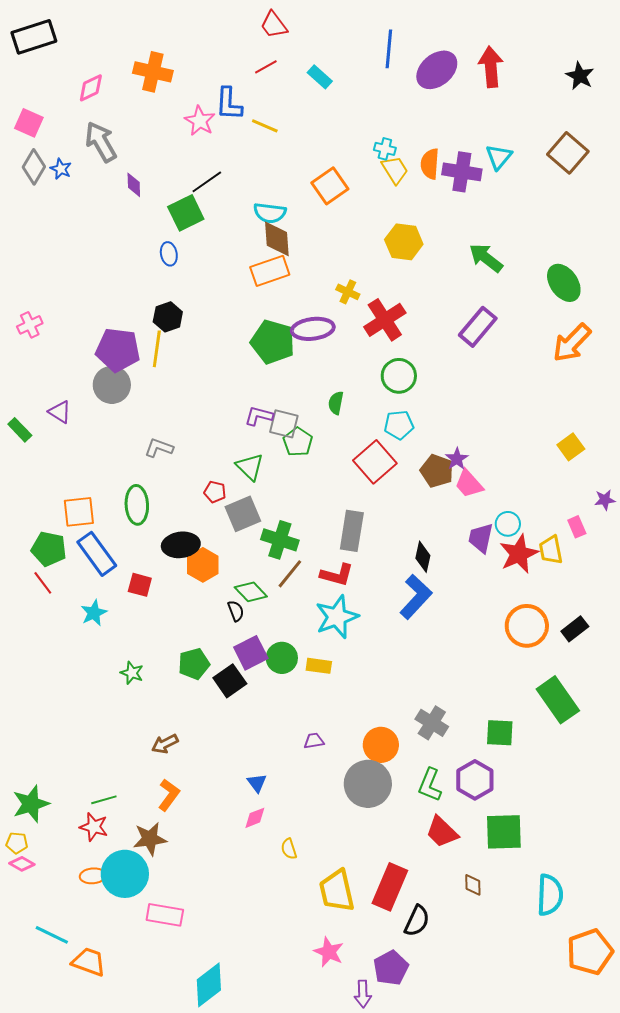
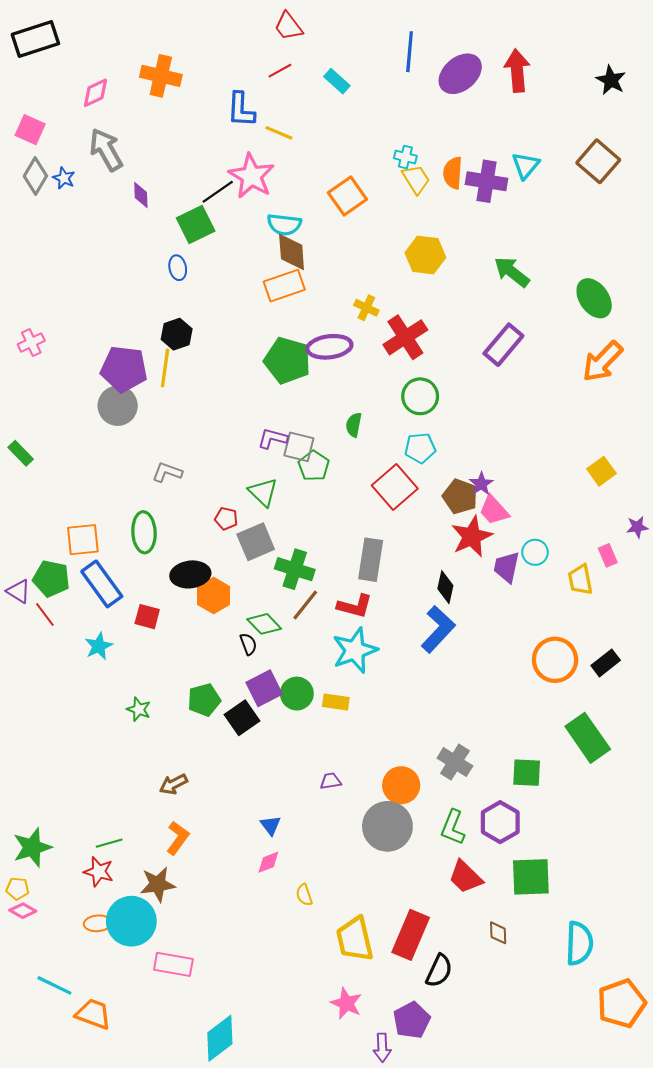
pink star: (200, 121) -> (251, 176), moved, size x1.4
purple triangle: (60, 412) -> (19, 591), moved
red star: (519, 554) -> (472, 536), moved

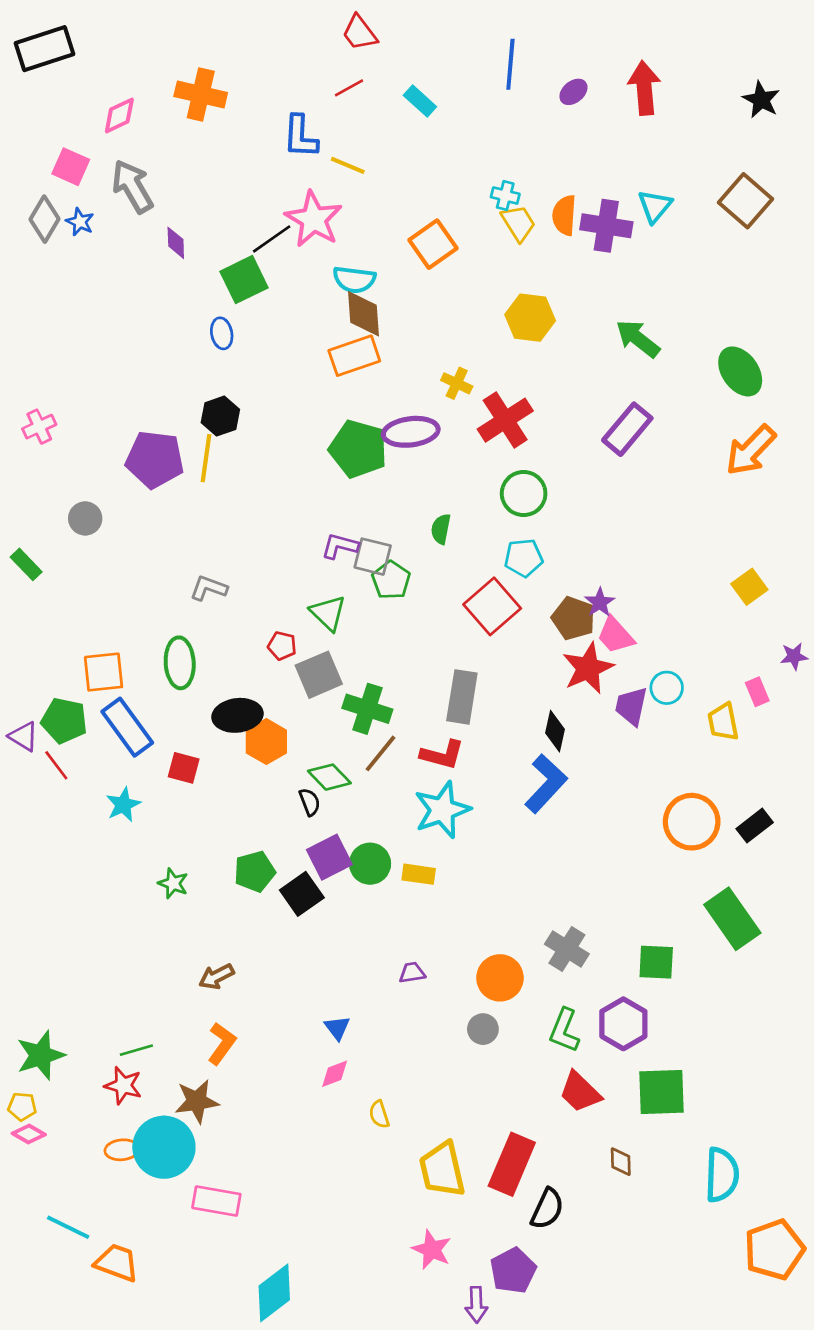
purple ellipse: (460, 74) -> (573, 92), size x0.5
pink square: (30, 130) -> (71, 167), moved
gray circle: (118, 406) -> (85, 518), moved, size x0.7
gray circle: (387, 826) -> (483, 1029), size x0.5

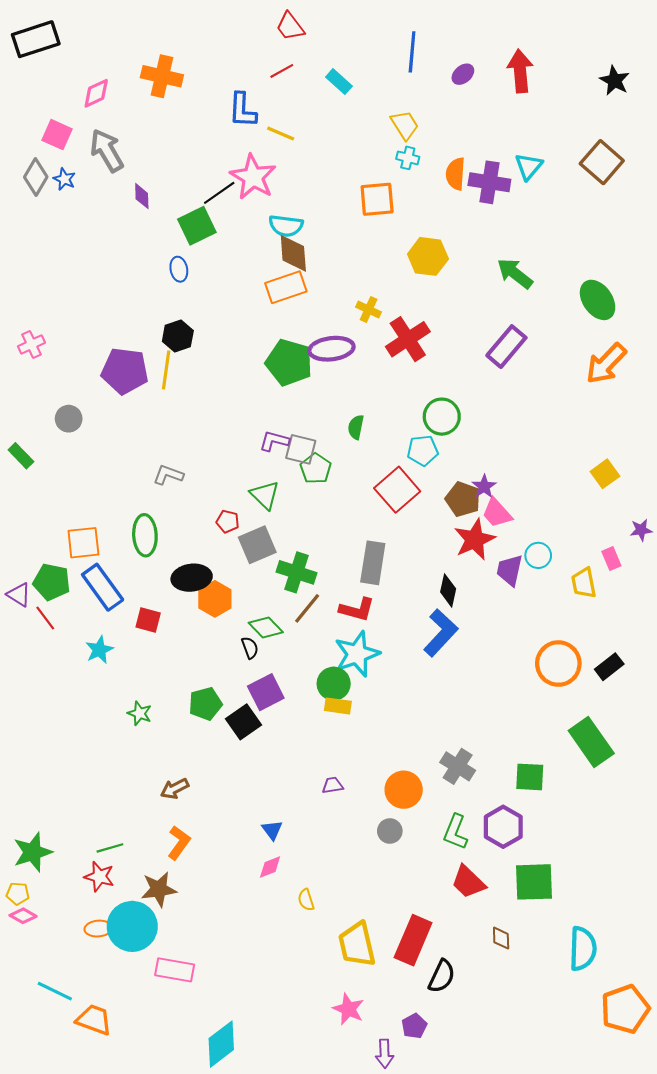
yellow trapezoid: (518, 223) -> (405, 125), moved
orange square: (433, 244) -> (377, 199), moved, turned 30
green circle: (524, 494) -> (442, 417), moved
green circle: (370, 864) -> (334, 684), moved
purple pentagon: (513, 1271) -> (414, 1026), size x0.7

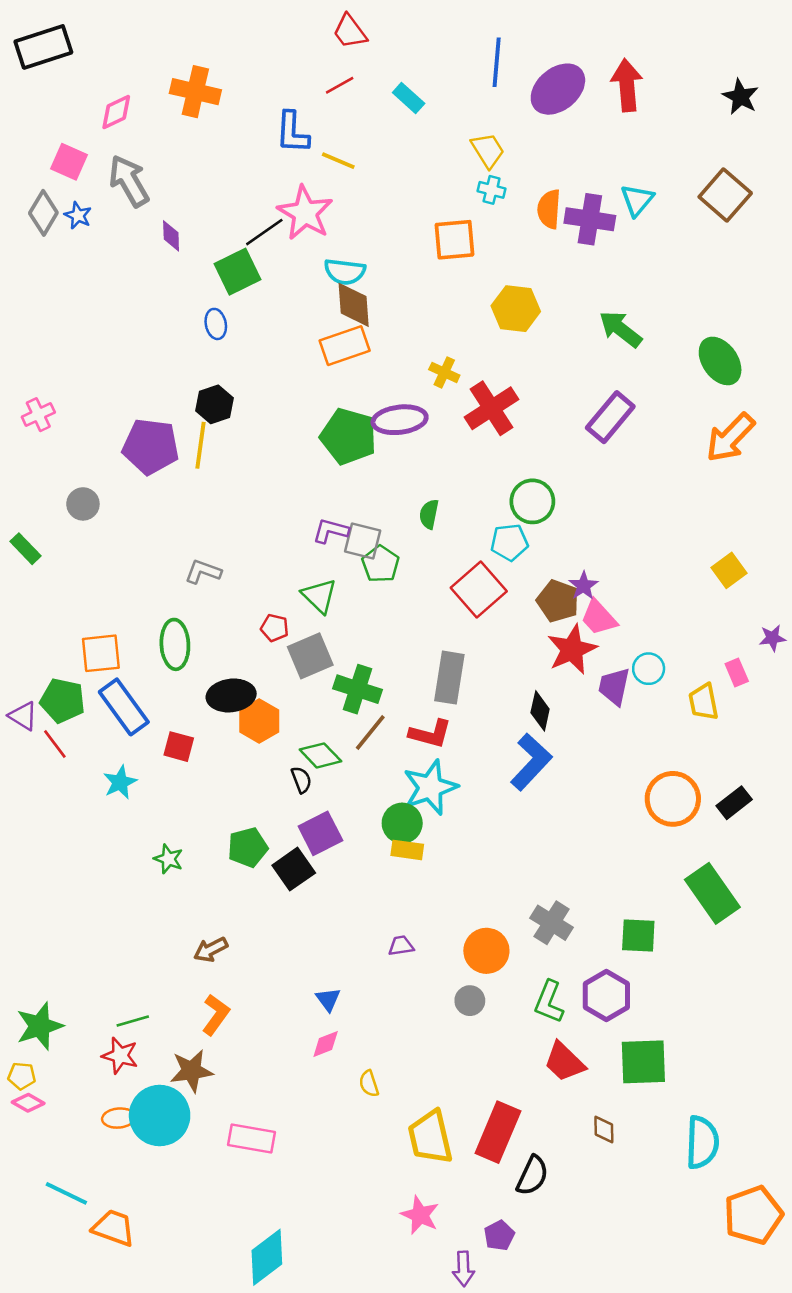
purple ellipse: (463, 74) -> (558, 89), size x2.0
pink rectangle: (175, 970) -> (252, 1138), moved

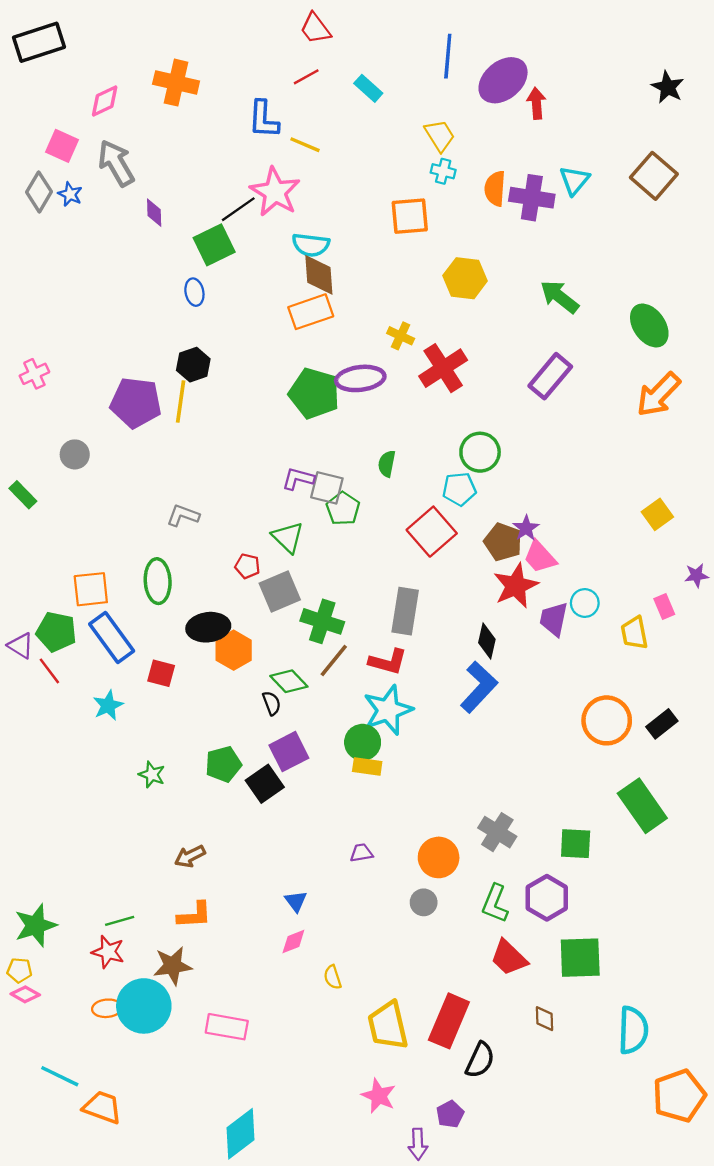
red arrow: (627, 85) -> (536, 103), moved, size x0.7
orange L-shape: (216, 1015) -> (194, 915), turned 51

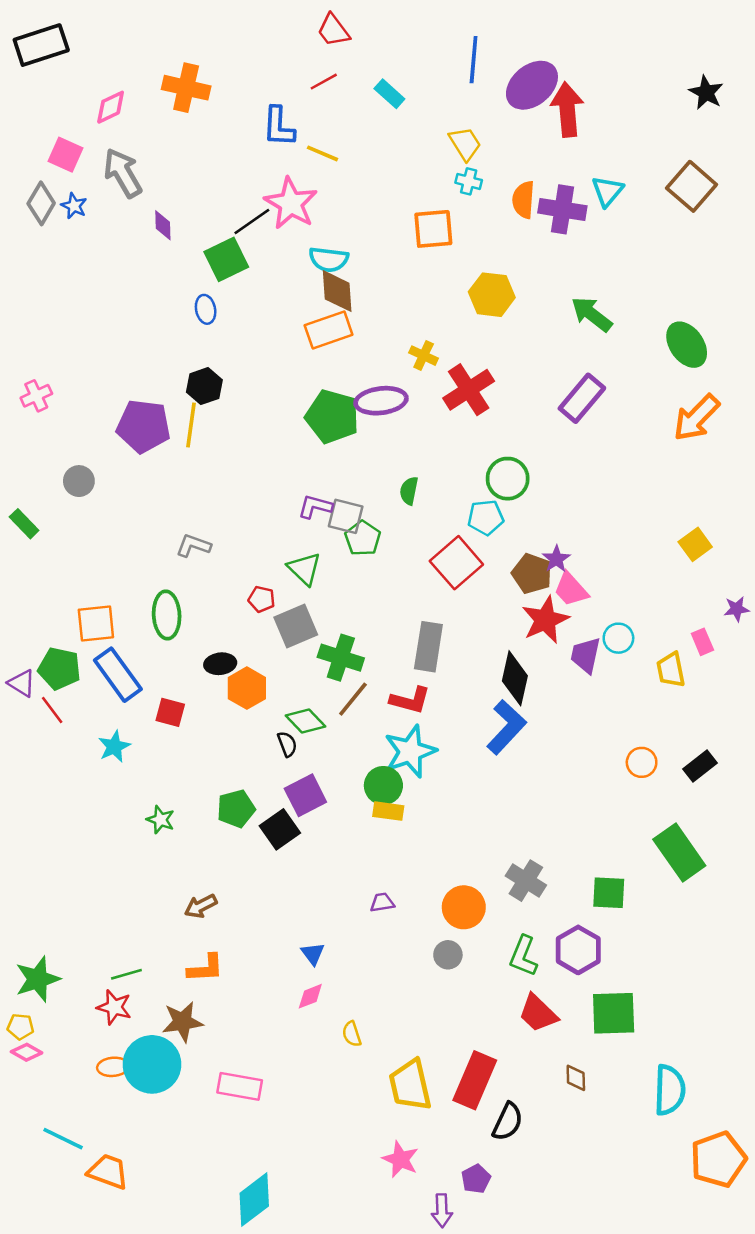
red arrow: (536, 103) -> (567, 110), size x1.6
black ellipse: (208, 627) -> (220, 664), size x0.7
black diamond: (487, 641) -> (515, 678), size x1.4
orange circle: (607, 720) -> (642, 762), size x0.6

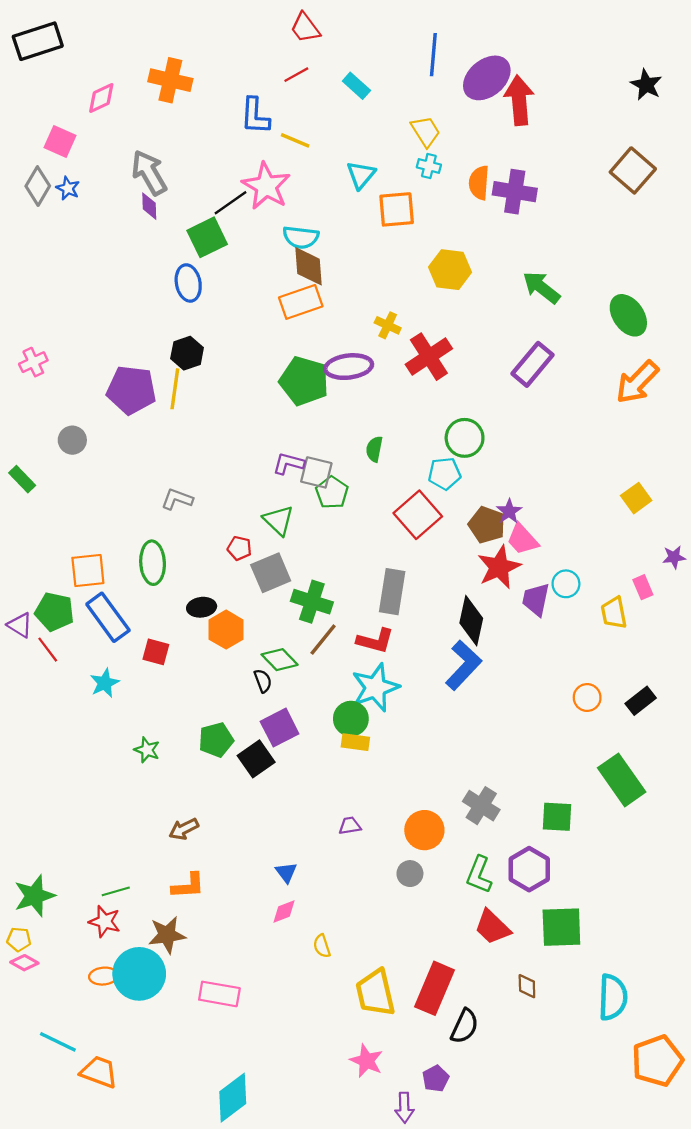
gray arrow: (123, 173) -> (149, 173), moved
cyan triangle: (607, 191) -> (361, 175), moved
blue ellipse: (206, 309) -> (188, 283), size x1.4

